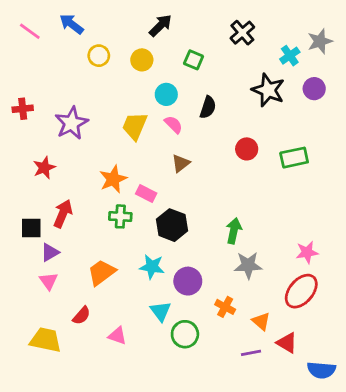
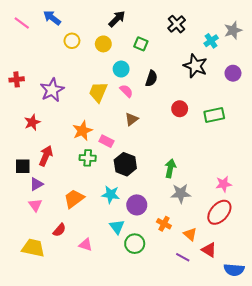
purple circle: (314, 89) -> (233, 73), moved
purple line: (251, 353) -> (183, 257), turned 40

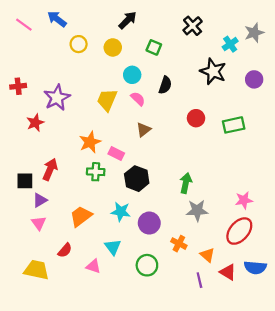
red star: (32, 122) -> (35, 123), moved
cyan triangle: (117, 227) -> (113, 247), moved
purple line: (183, 257) -> (199, 280), turned 48
blue semicircle: (234, 270) -> (255, 267), moved

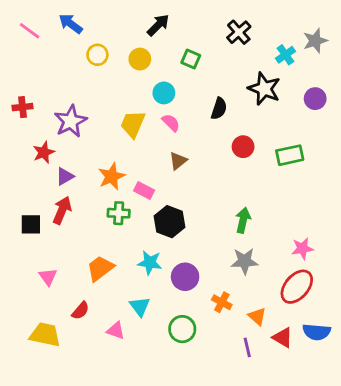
black semicircle: (165, 85) -> (219, 109), moved
green arrow: (186, 183) -> (243, 220), moved
purple triangle: (40, 200) -> (65, 176), moved

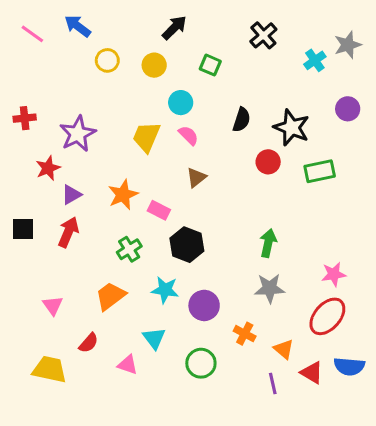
black star: (264, 89) -> (291, 128), moved
green cross: (119, 213) -> (129, 249), moved, turned -35
black square: (31, 224) -> (23, 229), moved

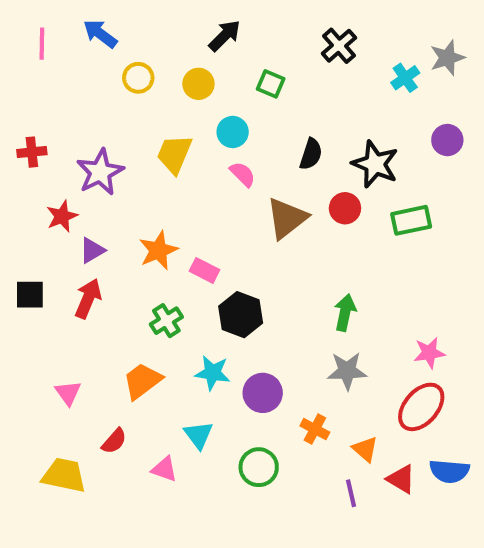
pink line: (32, 34) -> (42, 44), turned 55
yellow trapezoid: (146, 137) -> (174, 154), moved
brown triangle: (196, 177) -> (287, 218), moved, size x1.6

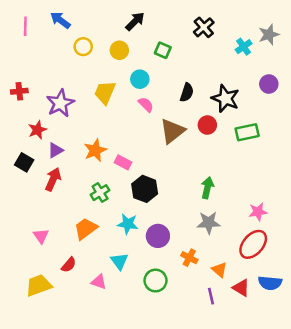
black square: (30, 295) -> (24, 162), moved, turned 30
yellow trapezoid: (64, 475) -> (39, 285), turned -32

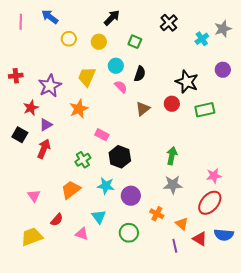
black semicircle: (187, 92) -> (140, 74), moved
brown triangle: (172, 131) -> (143, 109), size x0.7
orange star: (95, 150) -> (79, 109), moved

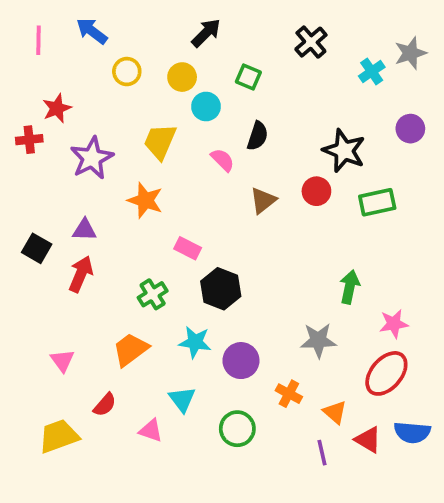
cyan circle: (116, 66) -> (206, 106), moved
red star: (31, 108) -> (57, 108), moved
orange star: (79, 109) -> (145, 200), turned -30
purple triangle: (46, 125) -> (84, 230), turned 32
green arrow: (172, 156) -> (350, 287), moved

